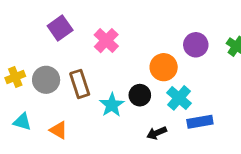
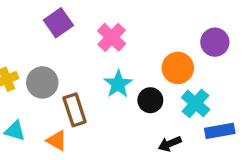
brown rectangle: (80, 84) -> (75, 110), moved
cyan star: (112, 105) -> (118, 84), moved

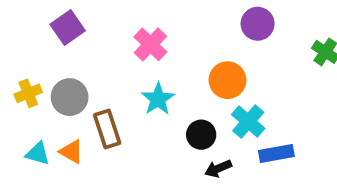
purple square: (58, 23) -> (68, 28), moved
purple circle: (215, 42) -> (258, 24), moved
black circle: (150, 100) -> (201, 135), moved
orange triangle: (57, 141) -> (71, 152), moved

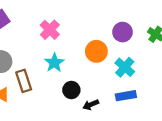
purple circle: (258, 24) -> (123, 32), moved
cyan cross: (248, 122) -> (125, 67), moved
black circle: (201, 135) -> (71, 90), moved

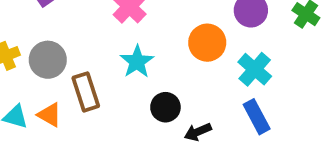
blue rectangle: (126, 96) -> (257, 117), turned 72

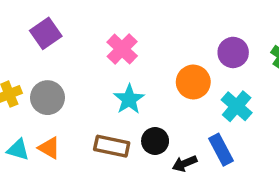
brown rectangle: (86, 92) -> (112, 146), moved, turned -60
blue rectangle: (257, 117) -> (221, 150), moved

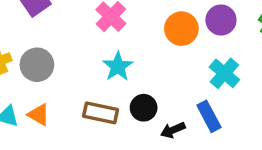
orange circle: (193, 82) -> (181, 29), moved

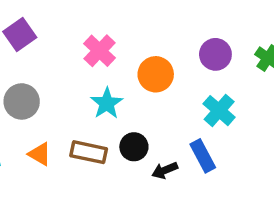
orange circle: (181, 29) -> (156, 74), moved
orange triangle: (39, 115) -> (40, 154), moved

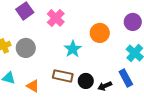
pink cross: (100, 51) -> (56, 18), moved
black circle: (134, 147) -> (86, 81), moved
orange triangle: (40, 154) -> (33, 86), moved

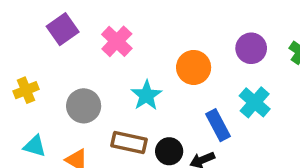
gray circle: (26, 48) -> (84, 106), moved
blue rectangle: (126, 78) -> (218, 125), moved

